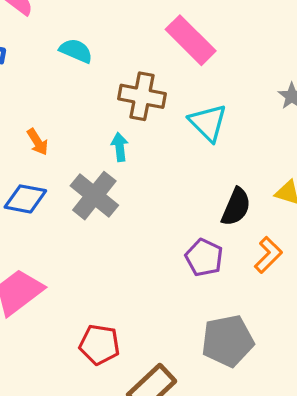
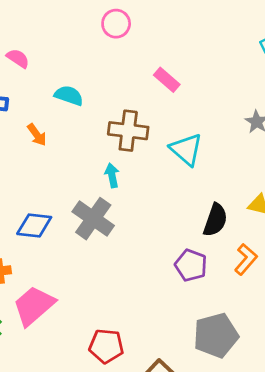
pink rectangle: (191, 40) -> (167, 80), size x0.6
orange arrow: (38, 142) -> (37, 135), moved

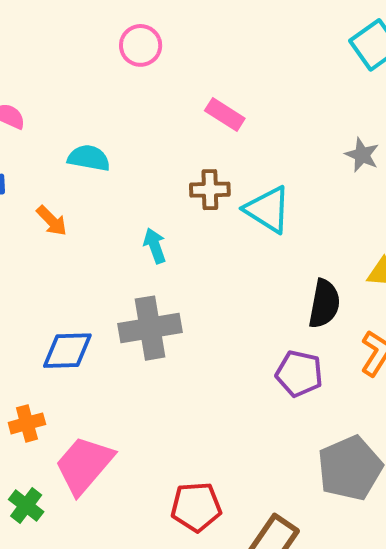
brown cross: (128, 131) -> (210, 190), moved, size x0.7
cyan arrow: (112, 175) -> (155, 246), moved
gray cross: (93, 219) -> (150, 328), turned -36

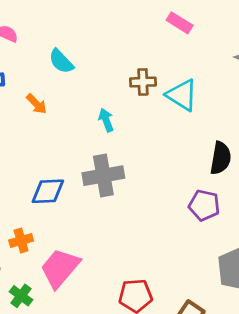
pink rectangle: (225, 115) -> (180, 23), moved
cyan semicircle: (89, 158) -> (61, 61), turned -144

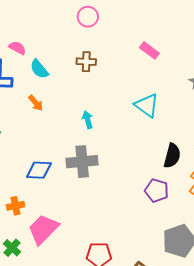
cyan semicircle: (61, 61) -> (39, 69), moved
brown cross: (143, 82) -> (86, 62), moved

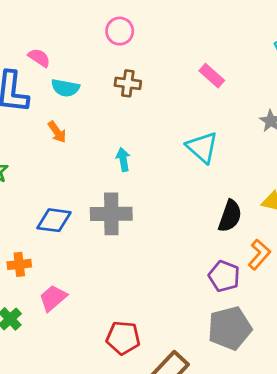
pink circle: (88, 17) -> (120, 31), moved
cyan semicircle: (39, 69) -> (65, 88), turned -45
purple pentagon: (157, 191) -> (224, 276), moved
pink trapezoid: (43, 229) -> (53, 298), size x0.7

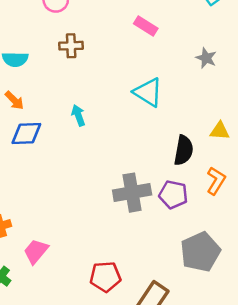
gray cross: (111, 214) -> (132, 193), moved
blue diamond: (54, 220) -> (26, 133), moved
purple pentagon: (224, 276) -> (173, 195), moved

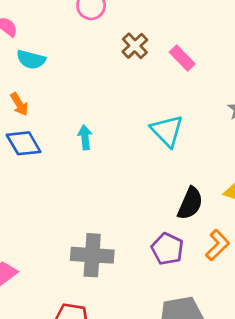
brown cross: (71, 46) -> (135, 46), moved, turned 35
blue diamond: (26, 133) -> (24, 143), turned 48
gray cross: (132, 193) -> (92, 255), moved

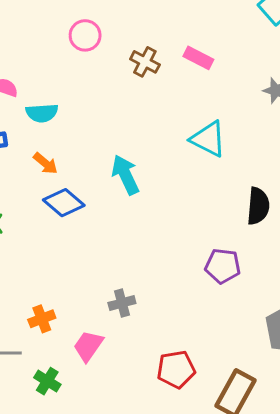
cyan arrow: (85, 137) -> (125, 175), size x1.5
purple pentagon: (167, 249) -> (223, 266), moved
gray cross: (92, 255) -> (122, 303), moved, size x0.6

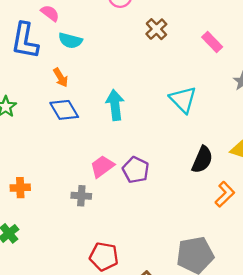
pink rectangle: (198, 58) -> (212, 42), moved
purple pentagon: (223, 266) -> (136, 170), moved
pink trapezoid: (88, 346) -> (102, 166), moved

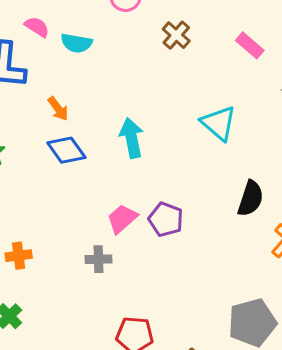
cyan semicircle: (70, 41) -> (76, 43), moved

